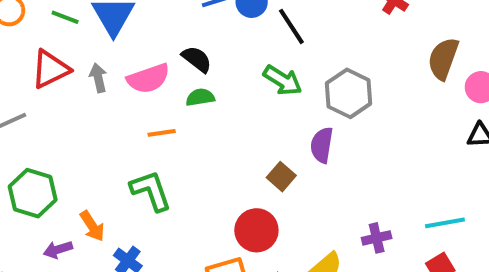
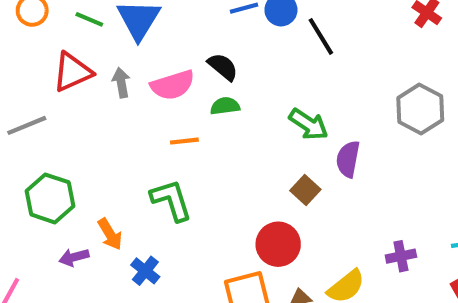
green arrow: (283, 80) -> (308, 124), moved
gray hexagon: (349, 93) -> (420, 109), moved

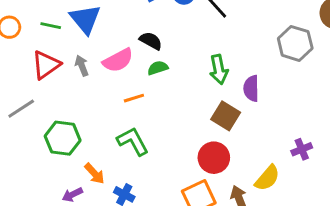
green arrow: (308, 124) -> (219, 69), turned 56
brown square: (305, 190) -> (226, 116), size x1.4
green hexagon: (50, 198) -> (63, 138), moved

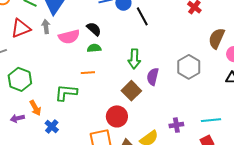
gray hexagon: (295, 43) -> (189, 67), moved
gray arrow: (82, 66) -> (46, 27), moved
orange line: (134, 98) -> (88, 73), moved
green L-shape: (133, 141) -> (66, 93), turned -70

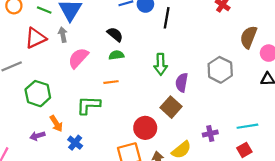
black line: (142, 16) -> (167, 18), turned 42
pink semicircle: (69, 37) -> (78, 58), moved, turned 150
brown square: (131, 91) -> (171, 107), moved

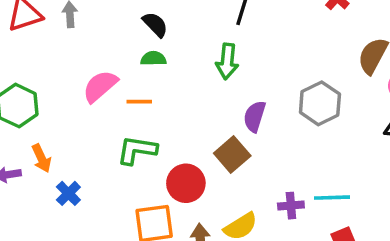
pink semicircle: (78, 58) -> (100, 86), moved
green arrow: (161, 64) -> (227, 61), moved
green L-shape: (88, 105) -> (137, 150), moved
cyan line: (247, 126) -> (332, 198), moved

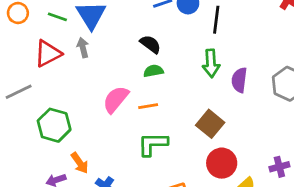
purple semicircle: (255, 116) -> (239, 80), moved
brown square: (232, 154) -> (210, 124), moved
red circle: (186, 183) -> (222, 163), moved

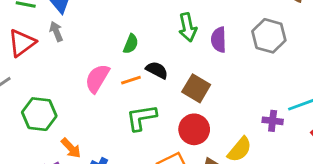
black semicircle: (150, 44) -> (157, 70), moved
green semicircle: (153, 71) -> (131, 44), turned 132
red circle: (222, 163) -> (194, 129), moved
purple cross: (279, 167) -> (273, 121), turned 30

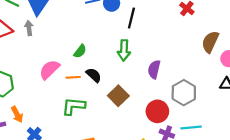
gray hexagon: (269, 36) -> (184, 93), moved
purple semicircle: (219, 40) -> (154, 69), moved
red circle: (194, 129) -> (157, 111), moved

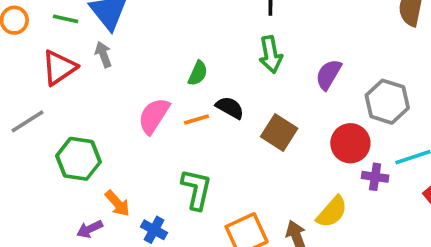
purple semicircle: (154, 69) -> (328, 74), turned 30
green L-shape: (74, 106) -> (197, 189), moved, turned 110

